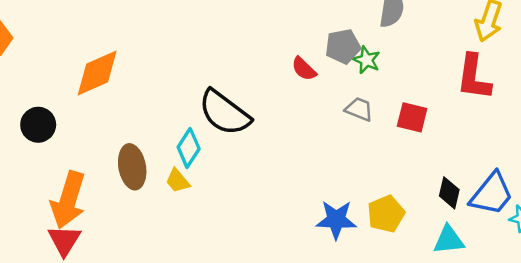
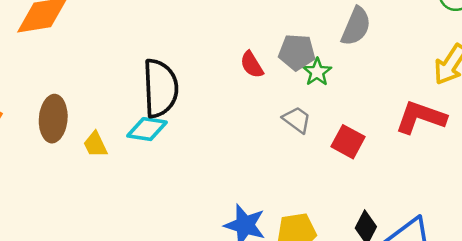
red L-shape: (474, 77) -> (421, 117), turned 87
black semicircle: (225, 113) -> (160, 88), turned -144
cyan diamond: (189, 148) -> (147, 129), moved, turned 51

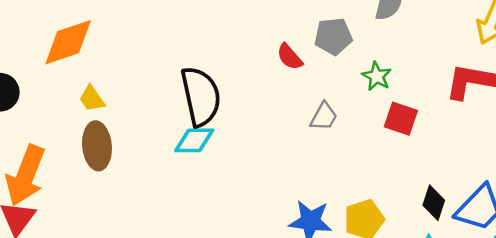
green star: (317, 72) -> (377, 76), moved
gray trapezoid: (297, 120) -> (324, 116), moved, turned 92
yellow trapezoid: (95, 145) -> (92, 99), moved

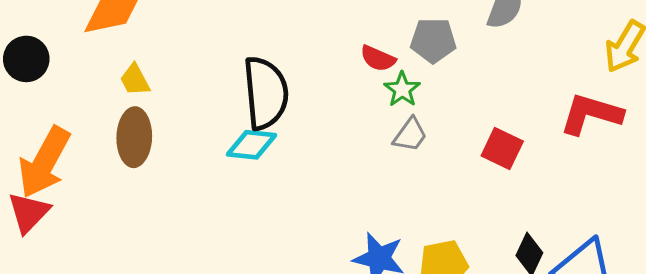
red semicircle: (290, 57) -> (378, 58), turned -32
green star: (377, 76) -> (402, 89), moved

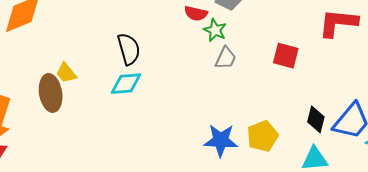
yellow trapezoid: (135, 80) -> (66, 73), moved
black semicircle: (266, 93) -> (129, 49), size x0.7

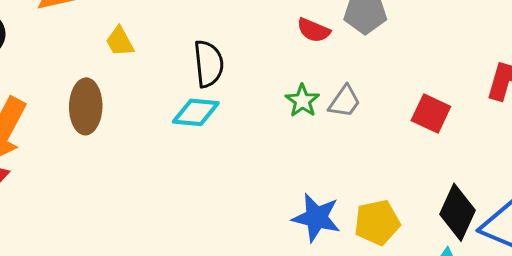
green star: (215, 30) -> (302, 101), moved
yellow trapezoid: (66, 73) -> (120, 41), moved
black diamond: (316, 119) -> (458, 212), size x1.4

